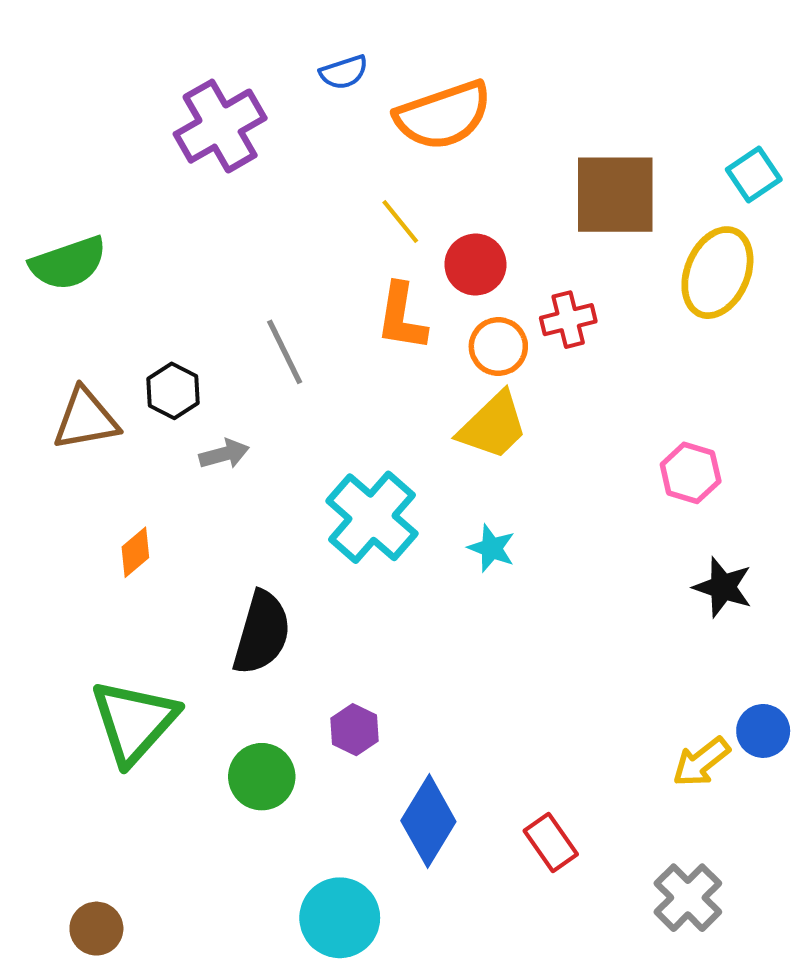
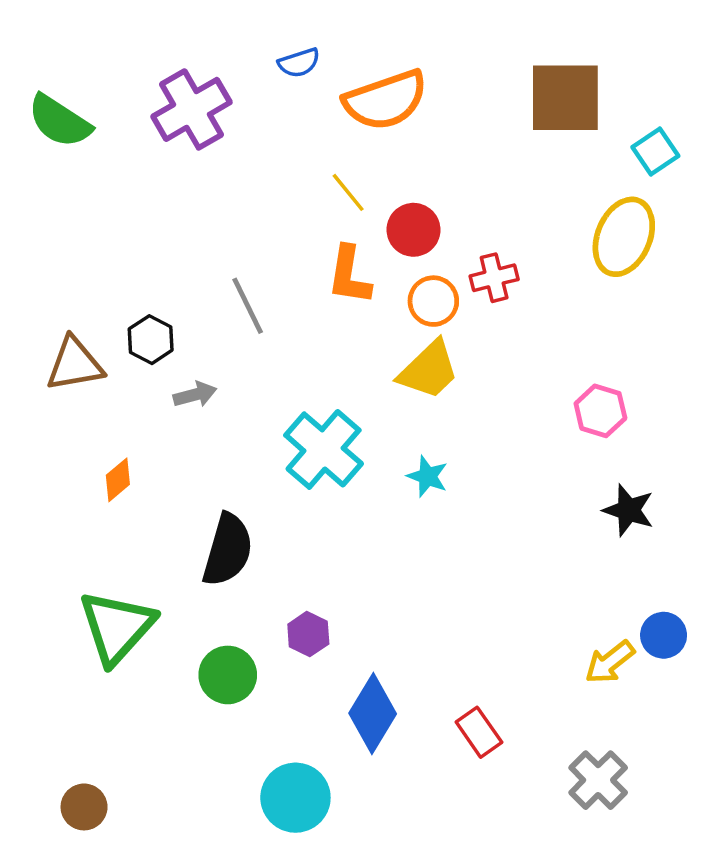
brown square: (615, 195) -> (565, 98), moved
green semicircle: (68, 263) -> (59, 121), moved, turned 52

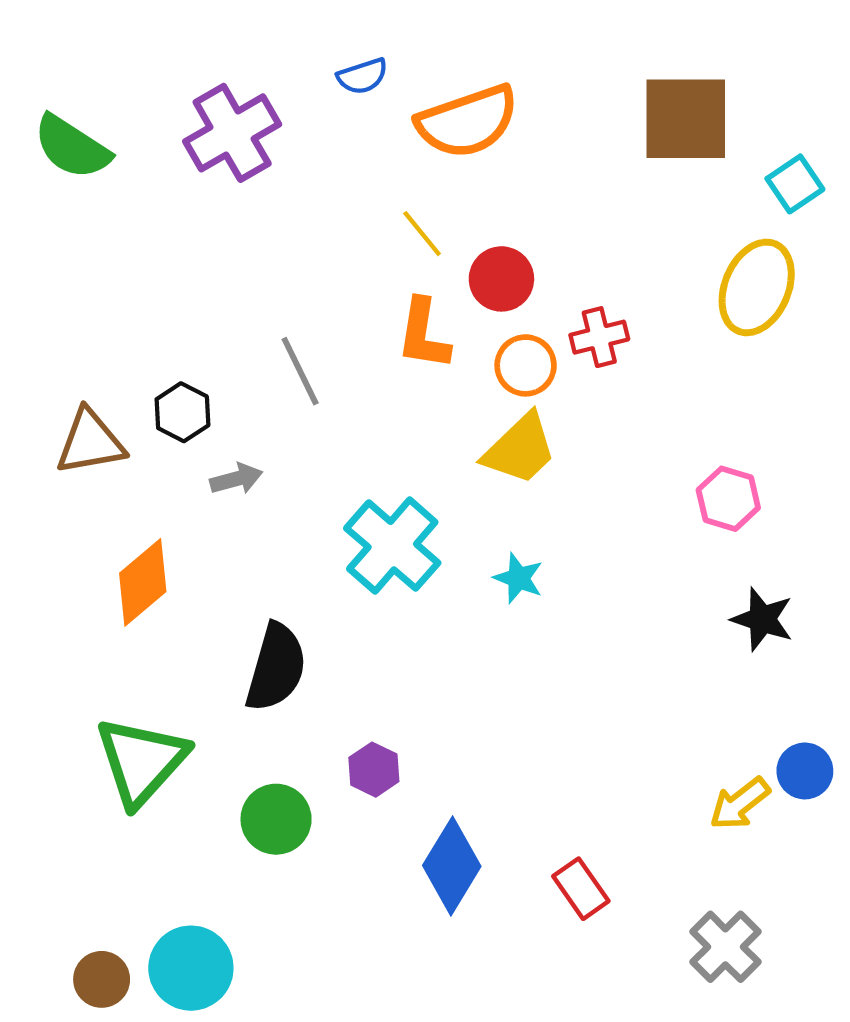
orange diamond: (118, 480) -> (143, 582), size x1.6
cyan circle: (295, 798) -> (191, 968), moved

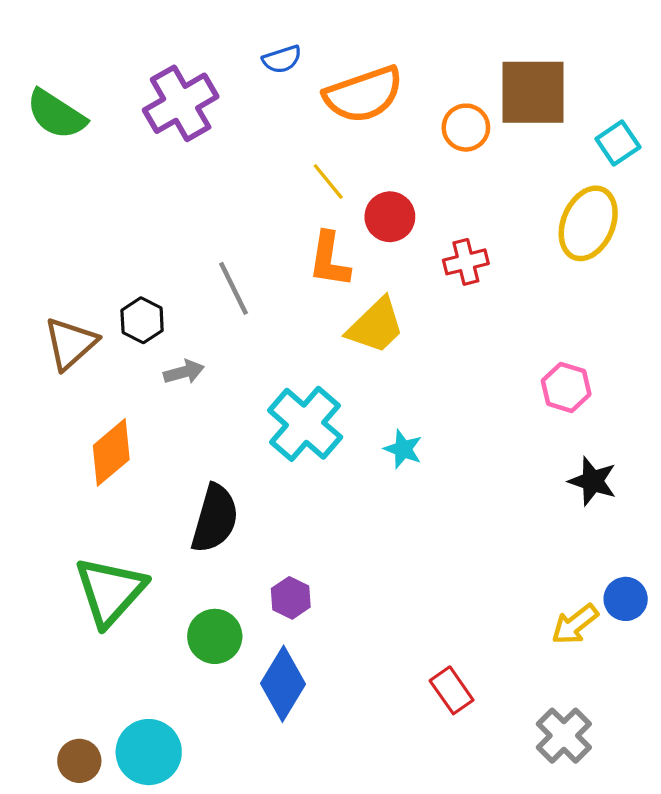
orange circle: (526, 365) -> (466, 128), moved
brown triangle: (90, 442) -> (70, 343), turned -32
yellow trapezoid: (520, 449) -> (376, 326), moved
blue diamond: (452, 866) -> (283, 684), moved

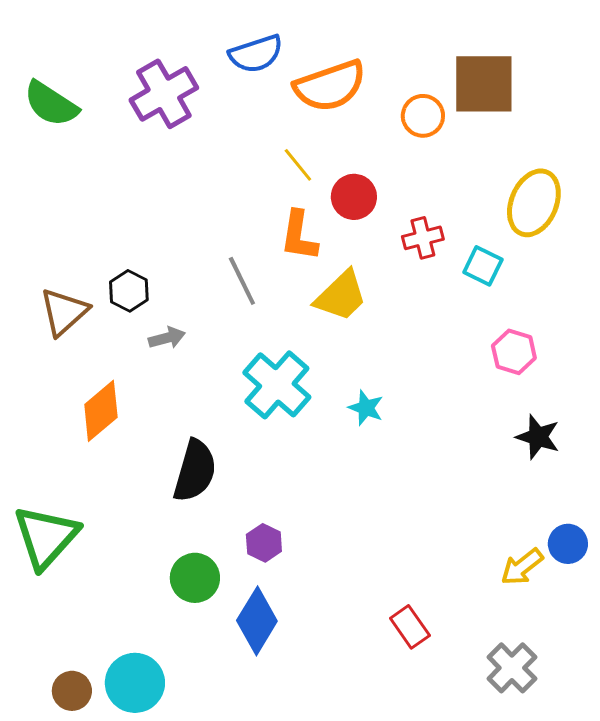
blue semicircle: (282, 59) -> (256, 54), size x1.5
cyan square: (618, 143) -> (483, 266), moved, turned -30
gray line: (233, 288) -> (242, 281), moved
green triangle: (110, 591) -> (46, 537), moved

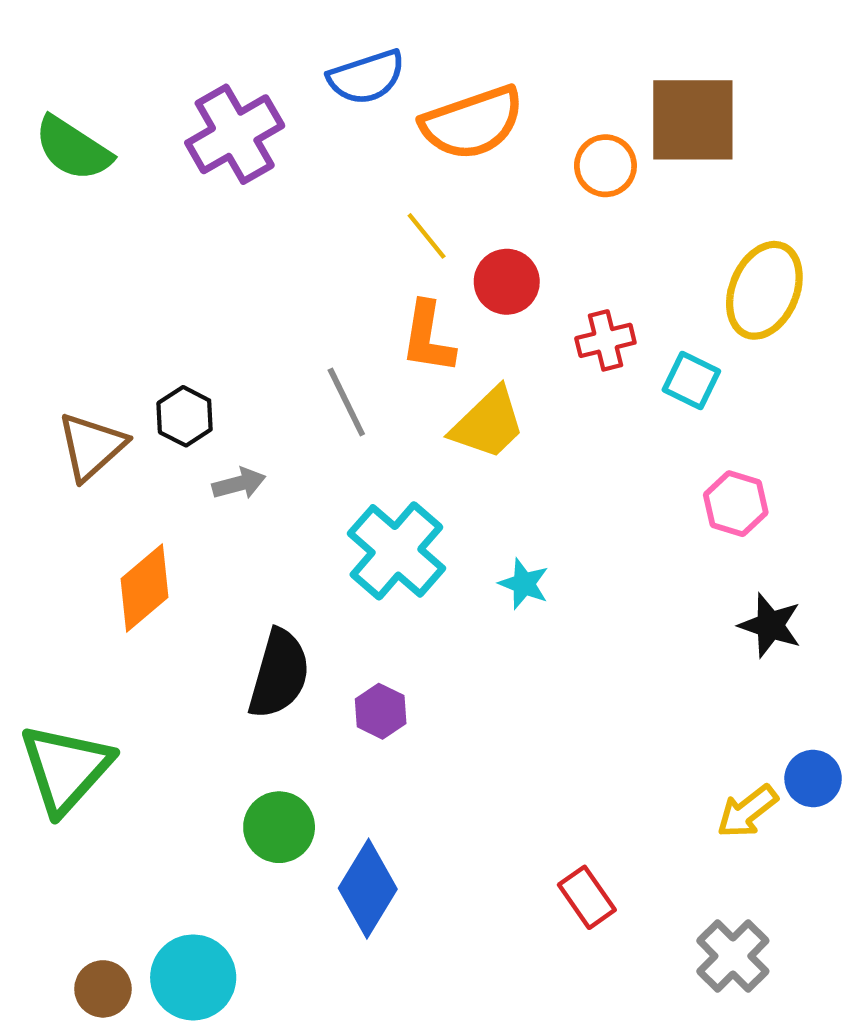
purple hexagon: (264, 543) -> (381, 711), moved

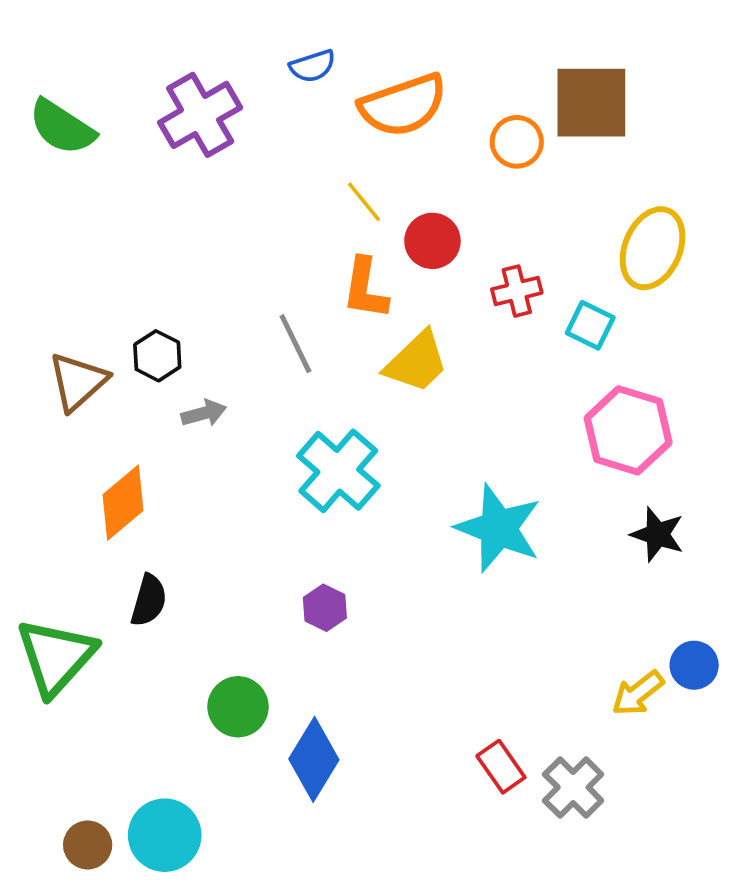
blue semicircle: (366, 77) -> (313, 66), size x0.7
pink hexagon: (736, 504) -> (628, 430), size x1.6
cyan star: (524, 584) -> (498, 528), moved, size x2.0
black semicircle: (279, 674) -> (149, 600), moved, size x0.7
gray cross: (733, 956) -> (573, 787), moved

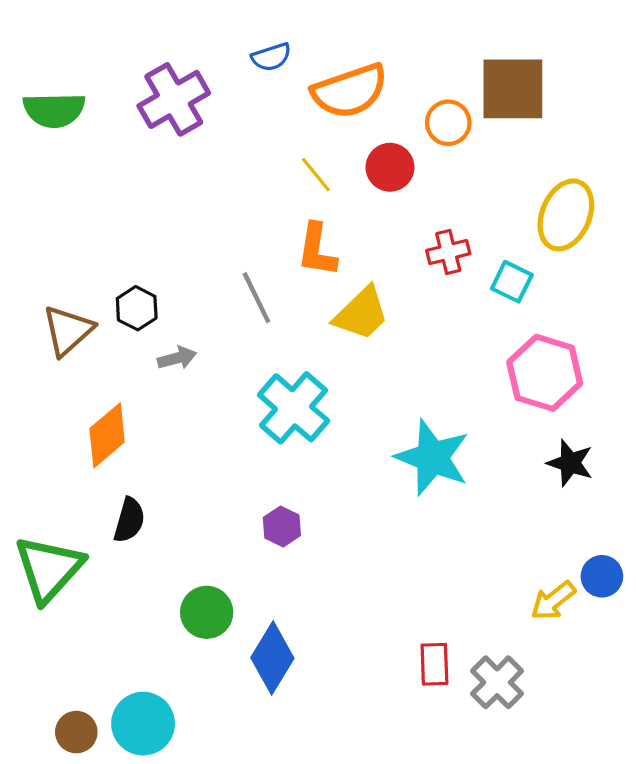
green semicircle: (62, 127) -> (54, 110), turned -34
red circle: (432, 241) -> (390, 167), moved
red rectangle: (501, 767) -> (434, 664), turned 33

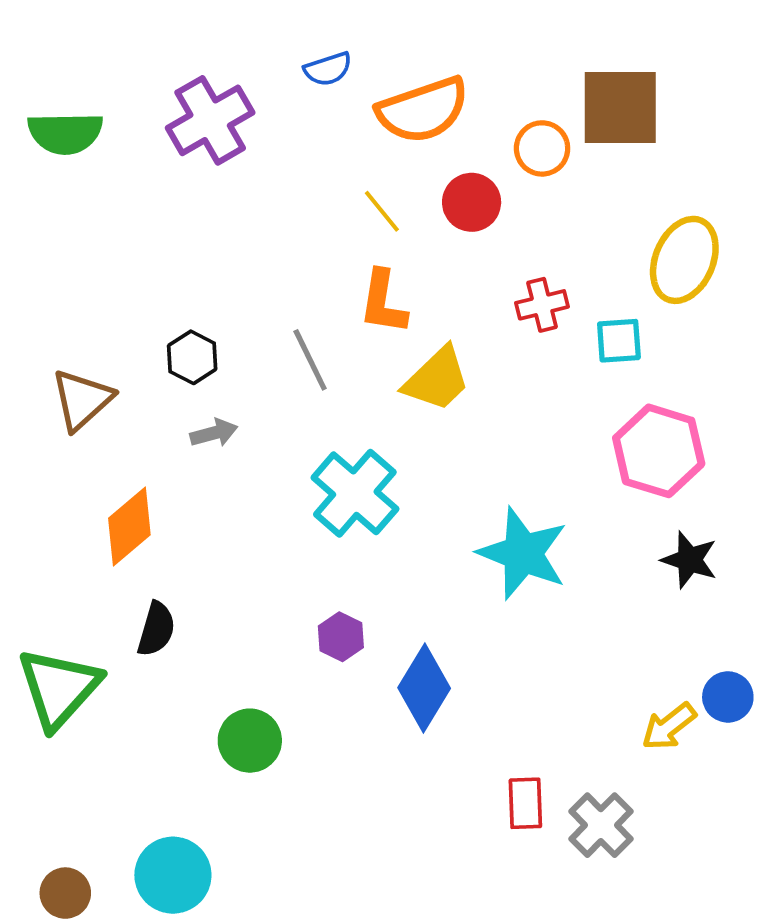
cyan square: (512, 282) -> (619, 341), turned -30
black hexagon: (137, 308) -> (192, 357), moved
blue diamond: (272, 658) -> (424, 688), moved
brown circle: (76, 732) -> (65, 893), moved

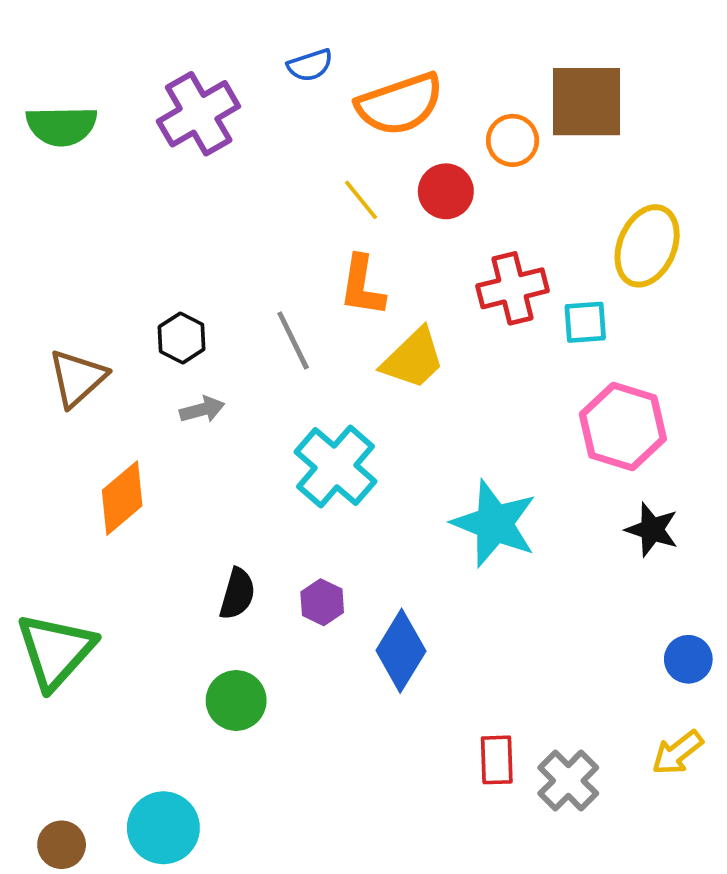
red cross: (542, 305) -> (513, 288), size x1.4
black semicircle: (156, 629) -> (237, 594), moved
yellow arrow: (669, 726) -> (677, 753), moved

